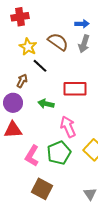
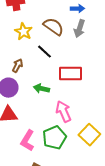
black line: (40, 66) -> (44, 52), moved

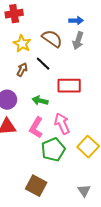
brown arrow: (17, 66) -> (22, 70), moved
pink L-shape: (27, 141) -> (36, 128), moved

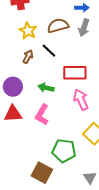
brown semicircle: (52, 39) -> (58, 26), turned -50
pink arrow: (62, 124) -> (81, 100), moved
green pentagon: (53, 150) -> (64, 151), moved, turned 30

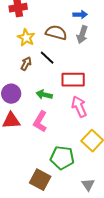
brown semicircle: (58, 26) -> (56, 33), turned 30

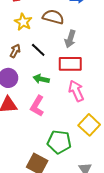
gray arrow: (82, 35) -> (70, 39), moved
black line: (47, 58) -> (38, 50), moved
brown arrow: (26, 64) -> (15, 51), moved

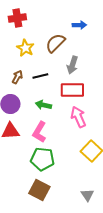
brown semicircle: (53, 17) -> (55, 43), turned -60
black line: (38, 50) -> (40, 76), turned -56
green pentagon: (59, 142) -> (42, 159), moved

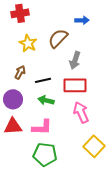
black line: (40, 76) -> (43, 80), moved
pink L-shape: (39, 132) -> (42, 127), turned -120

